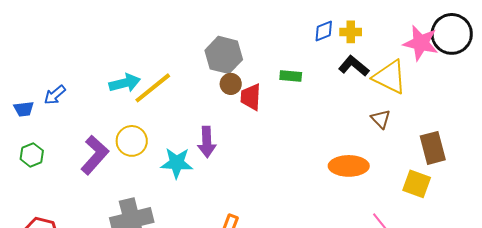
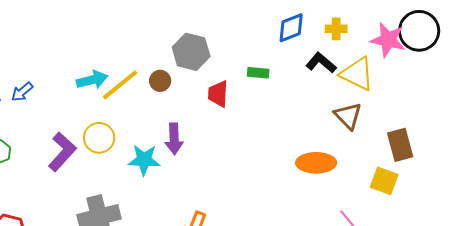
blue diamond: (324, 31) -> (291, 28), size x1.4
yellow cross: (351, 32) -> (336, 29), moved
brown circle: (231, 84) -> (160, 81), moved
brown triangle: (381, 119) -> (348, 116), size x1.4

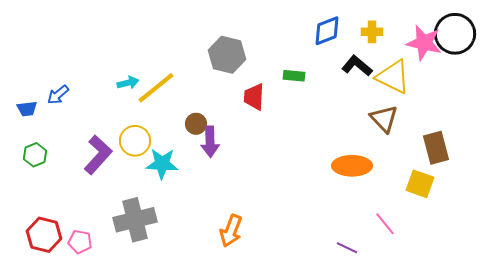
cyan arrow: (92, 80) -> (128, 83), size x0.7
brown circle: (160, 81) -> (196, 124), moved
cyan star: (144, 160) -> (162, 164), moved

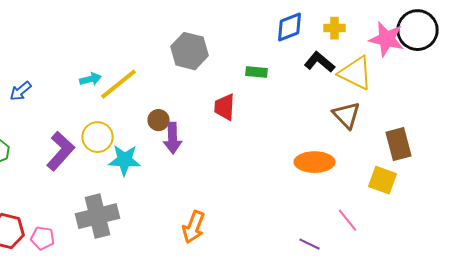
red trapezoid: (254, 97) -> (224, 107), moved

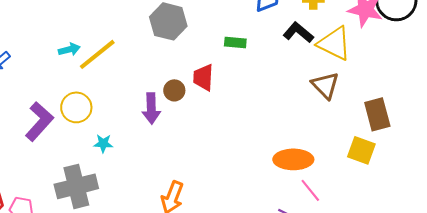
brown circle: (158, 120) -> (174, 90), moved
cyan star: (124, 160) -> (103, 143), moved, size x0.6
orange ellipse: (314, 162) -> (293, 159), moved
pink line: (348, 220) -> (310, 190), moved

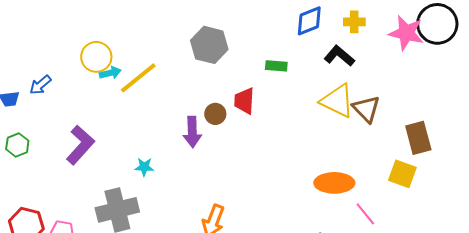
yellow triangle: (334, 43) -> (337, 101), moved
yellow circle: (76, 107) -> (96, 57), moved
pink line: (310, 190) -> (365, 214), moved

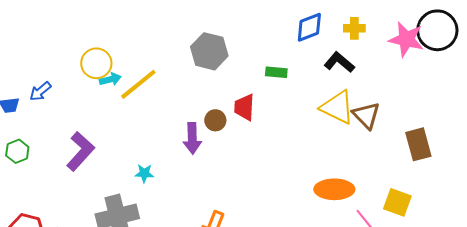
yellow square: (402, 174) -> (397, 202), moved

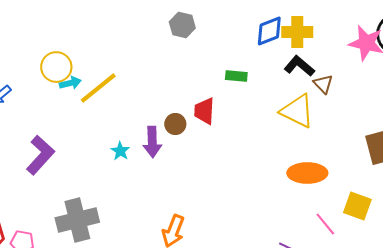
yellow cross: (354, 28) -> (297, 32), moved, size x1.4
gray hexagon: (209, 51) -> (182, 25), moved, size x0.7
brown triangle: (366, 115) -> (323, 84), moved, size x0.7
cyan star: (144, 173) -> (120, 151), moved, turned 30
orange ellipse: (334, 189) -> (307, 173), moved

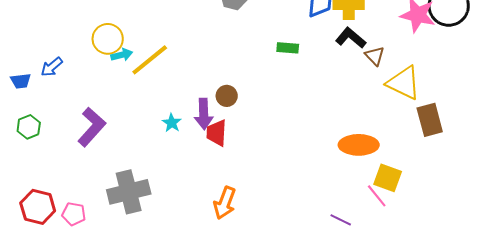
red trapezoid: (204, 111) -> (217, 133), moved
yellow triangle: (297, 111) -> (404, 83), moved
yellow square: (357, 206) -> (388, 178), moved

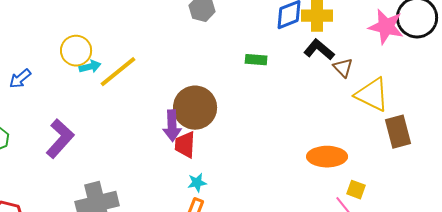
brown circle: (227, 96) -> (195, 108), size x2.0
cyan star: (172, 123) -> (197, 183), moved, turned 30
yellow square: (388, 178) -> (356, 190), size x0.7

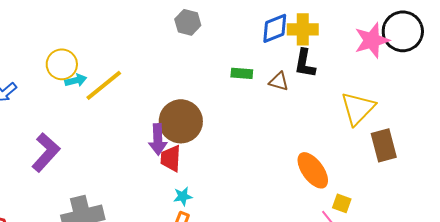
pink star: (386, 27) -> (372, 40), turned -30
black L-shape: (319, 50) -> (305, 63), turned -120
brown triangle: (343, 68) -> (279, 81), moved, turned -30
yellow triangle: (372, 95) -> (358, 108), turned 48
orange ellipse: (327, 157) -> (313, 170), turned 54

